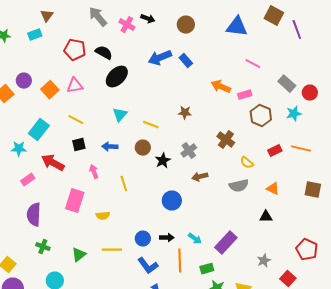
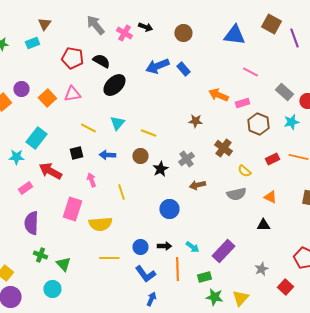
brown star: (185, 113) -> (195, 121), moved
yellow line: (76, 120) -> (88, 128), moved
yellow semicircle: (103, 216) -> (100, 224), size x1.6
green triangle: (79, 255) -> (63, 264), moved, turned -35

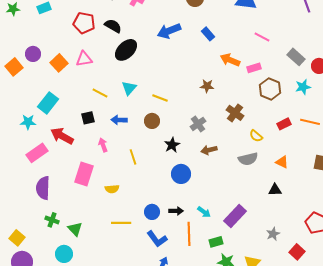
blue rectangle: (183, 69) -> (208, 34), moved
black star: (160, 169) -> (172, 145), moved
pink rectangle: (25, 188) -> (37, 153), size x1.5
yellow semicircle: (100, 224) -> (112, 189), size x0.6

